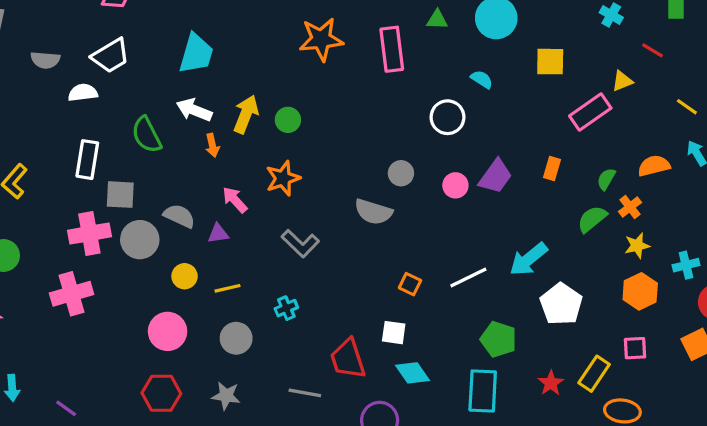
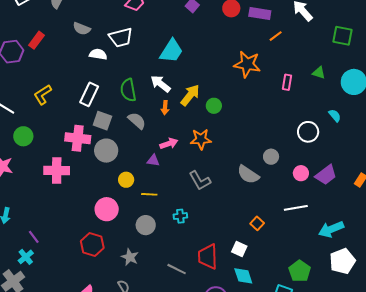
pink rectangle: (392, 49) -> (287, 82), size x0.6
pink arrow: (235, 200) -> (169, 144), turned 96
gray semicircle: (179, 216) -> (137, 121), moved
white line: (468, 278) -> (296, 208), moved

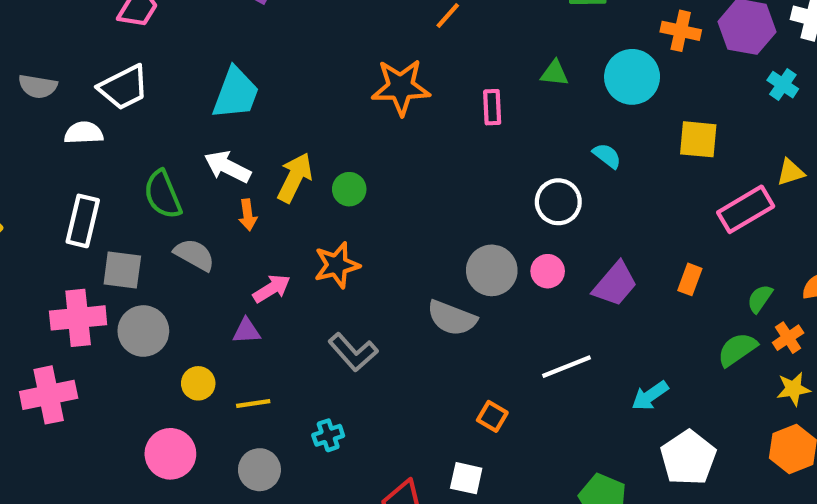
gray circle: (271, 157) -> (492, 270), size x1.5
pink circle: (301, 173) -> (548, 271), moved
cyan arrow: (331, 229) -> (650, 396), size x0.7

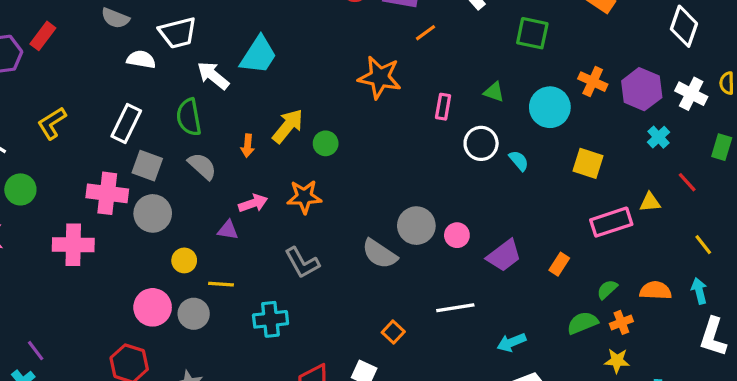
white arrow: (228, 167) -> (213, 76), moved
white circle: (558, 202) -> (481, 143), moved
cyan cross: (328, 435) -> (271, 319), size x1.5
gray circle: (259, 470) -> (194, 314), moved

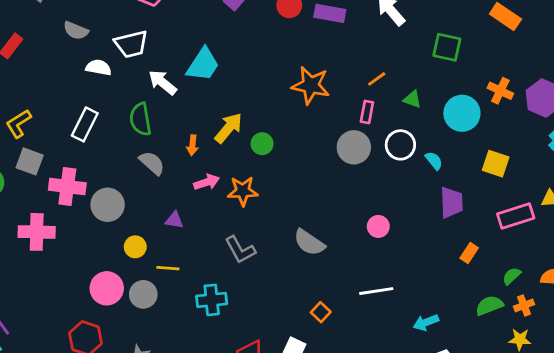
orange line: (426, 33) -> (377, 79), moved
gray square: (147, 166) -> (30, 161), moved
pink arrow: (253, 203) -> (207, 182), moved
gray circle: (416, 226) -> (354, 147), moved
purple trapezoid: (504, 255) -> (452, 202), moved, turned -56

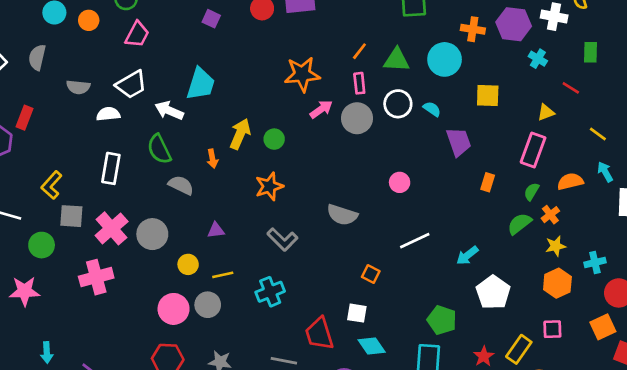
green triangle: (412, 99) -> (397, 60), size x1.5
pink arrow: (207, 182) -> (321, 109), moved
pink cross: (67, 187) -> (112, 228), turned -32
pink rectangle: (516, 216) -> (533, 150), moved, turned -36

